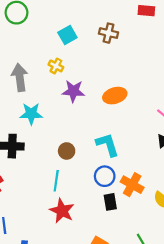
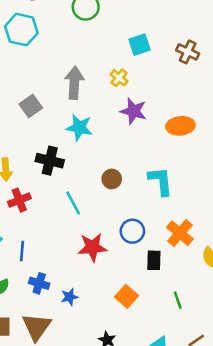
blue circle: (105, 176) -> (132, 231), moved
cyan line: (56, 181) -> (73, 203), moved, turned -48
black rectangle: (110, 202) -> (154, 260), moved
red star: (62, 211) -> (92, 247), turned 30

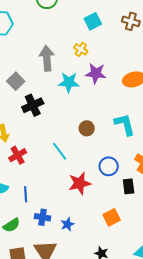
cyan star: (79, 128) -> (69, 82), moved
black cross: (50, 161) -> (33, 105), moved, turned -30
orange square: (127, 296) -> (112, 217), turned 30

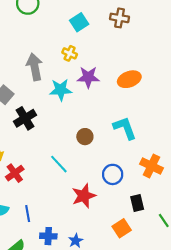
black rectangle: (129, 186) -> (137, 203), moved

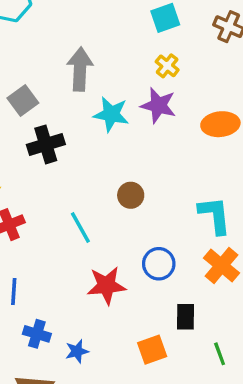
yellow cross: (70, 53) -> (167, 66), moved
cyan L-shape: (125, 128) -> (215, 215), moved

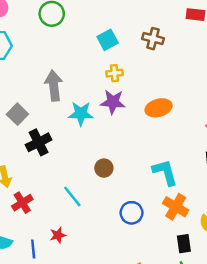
yellow cross: (167, 66) -> (114, 73), turned -35
red star: (106, 286) -> (58, 235), moved, size x0.6
black rectangle: (186, 317) -> (184, 244), moved

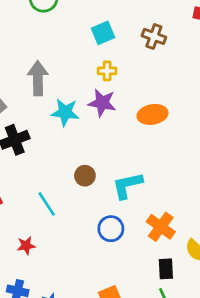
cyan L-shape: (165, 172) -> (127, 185), moved, turned -92

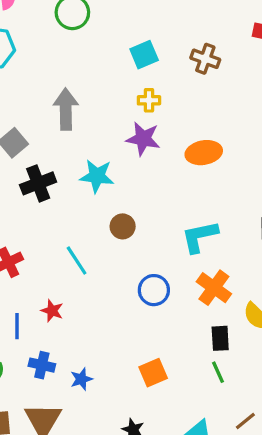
cyan star: (65, 112) -> (97, 176), moved
cyan L-shape: (127, 185) -> (200, 237), moved
red star: (26, 246) -> (52, 311), turned 30

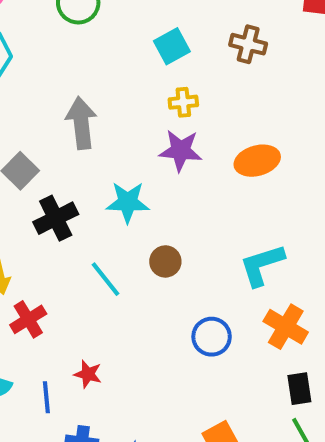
cyan line: (77, 261) -> (106, 279), moved

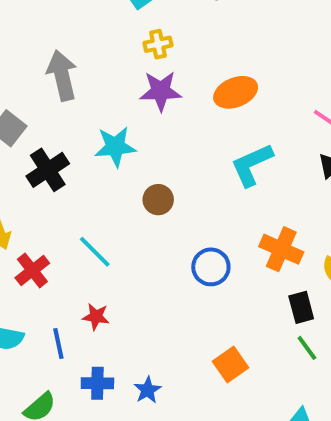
cyan L-shape: (262, 265) -> (252, 165), moved
cyan line: (106, 279) -> (95, 252), moved

